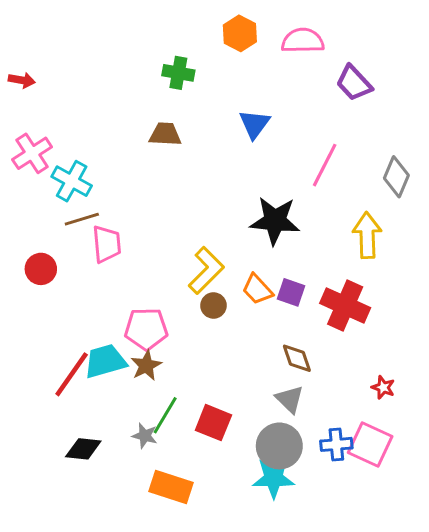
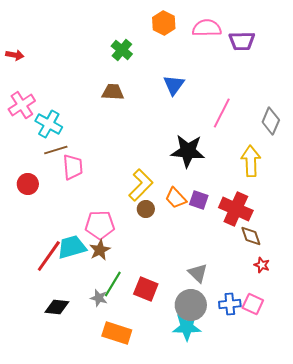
green cross: (178, 73) -> (122, 50), turned 30
purple trapezoid: (354, 83) -> (242, 41), moved, turned -48
brown diamond: (297, 358) -> (251, 236), moved
pink square: (370, 444) -> (253, 304), size x0.7

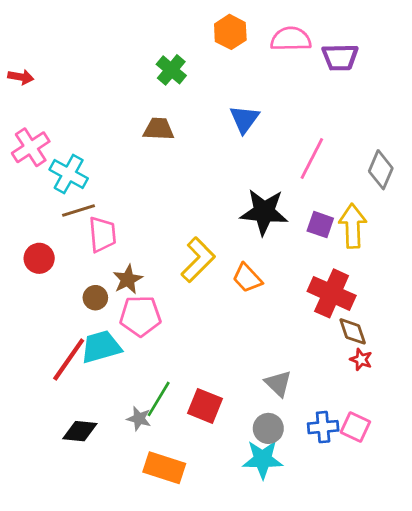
purple square: (199, 200) -> (320, 225), moved
brown circle: (146, 209) -> (95, 298), moved
brown star: (100, 250) -> (128, 279), moved
red star: (262, 265) -> (361, 360), moved
gray circle: (191, 305) -> (268, 428), size x0.7

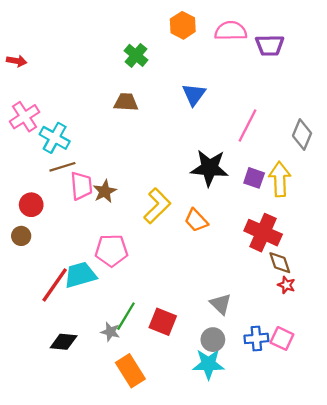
brown star: (128, 279) -> (105, 191), moved
brown circle: (95, 298) -> (21, 236), moved
orange rectangle: (164, 468) -> (130, 371), turned 40

